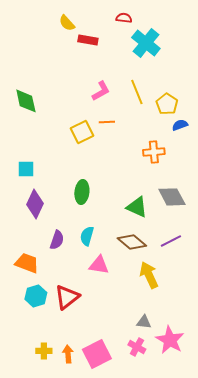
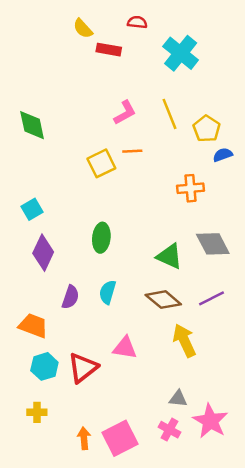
red semicircle: (124, 18) -> (137, 22), moved
cyan square: (26, 169) -> (32, 209), turned -30
pink triangle: (99, 265) -> (125, 348), moved
yellow cross: (44, 351) -> (37, 412), moved

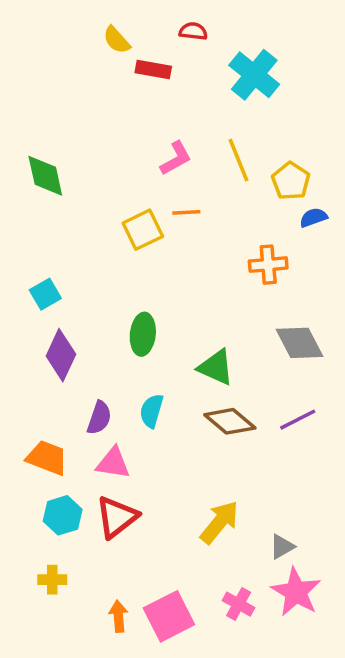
green triangle: (169, 256) -> (216, 367), moved
yellow arrow: (184, 340) -> (219, 522), moved, turned 64
pink triangle: (125, 348) -> (113, 463), moved
gray triangle: (178, 399) -> (282, 547), moved, turned -36

